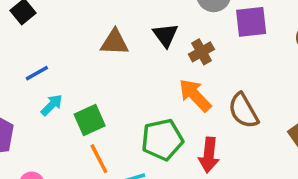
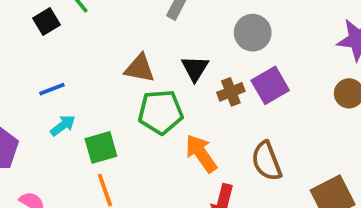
purple square: (251, 22) -> (270, 85), moved, turned -32
orange arrow: (195, 95) -> (201, 153), moved
green pentagon: (162, 140) -> (161, 112), moved

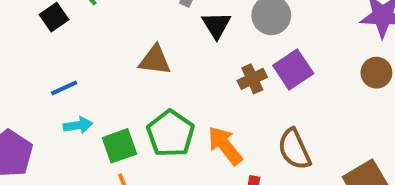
black triangle: (195, 68) -> (216, 25), moved
green pentagon: (161, 112) -> (171, 134), moved, turned -30
cyan arrow: (63, 125) -> (78, 125), turned 32

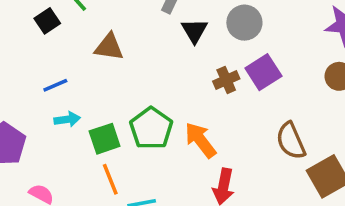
brown triangle: (155, 60) -> (109, 47), moved
brown semicircle: (294, 149) -> (291, 141), moved

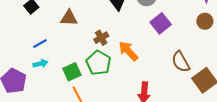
brown cross: (226, 80) -> (101, 38), moved
cyan arrow: (67, 119) -> (40, 64), moved
orange arrow: (200, 140) -> (128, 51), moved

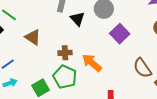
brown triangle: (69, 18) -> (33, 37), turned 36
brown cross: (101, 38) -> (65, 53), turned 32

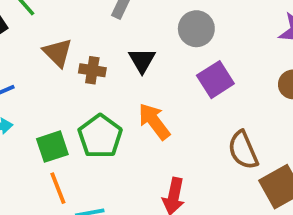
black triangle: (77, 19) -> (142, 60), moved
brown cross: (65, 53) -> (92, 70), moved

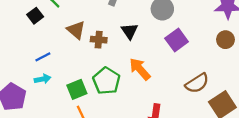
brown semicircle: (243, 150) -> (197, 83), turned -95

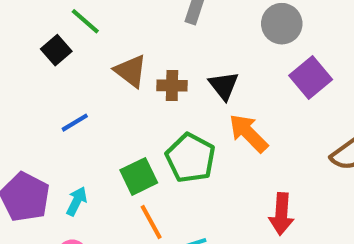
black triangle: (129, 31) -> (224, 86), moved
cyan arrow: (43, 79) -> (77, 201), moved, turned -49

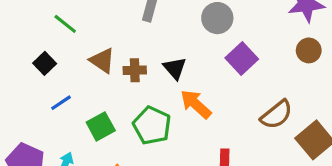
black square: (56, 50) -> (45, 63), moved
green square: (139, 176) -> (101, 126), moved

